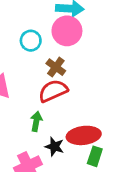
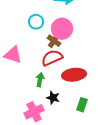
pink circle: (67, 31) -> (62, 29), moved
red ellipse: (84, 135) -> (74, 75), moved

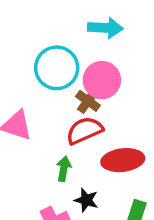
cyan circle: (36, 22) -> (57, 68), size x1.6

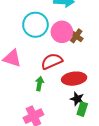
brown cross: (88, 101) -> (76, 36), moved
black star: (86, 200) -> (77, 99), moved

